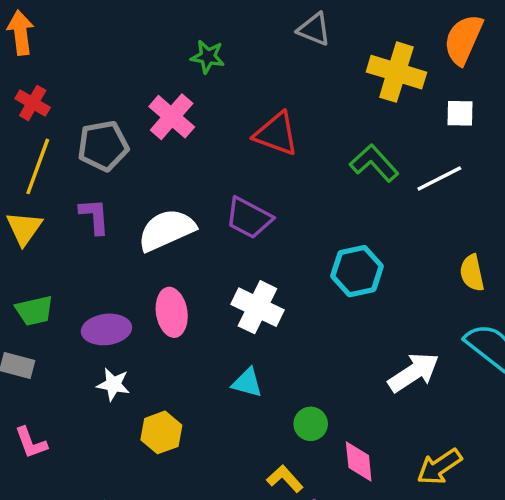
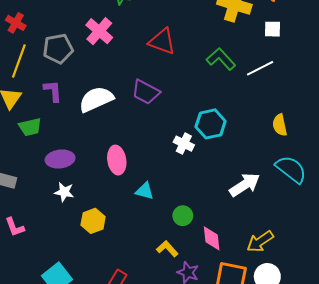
white cross: (257, 307) -> (184, 144), moved, size x0.7
green trapezoid: (34, 311) -> (30, 127), moved
pink ellipse: (172, 312) -> (117, 160), moved

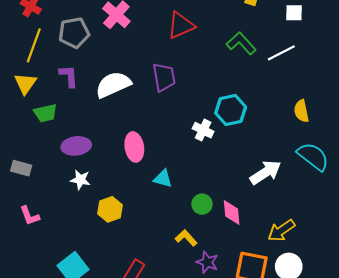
red triangle: (162, 41) -> (181, 25), turned -44
purple trapezoid: (146, 92) -> (164, 77), turned -128
pink diamond: (212, 238) -> (232, 213), moved

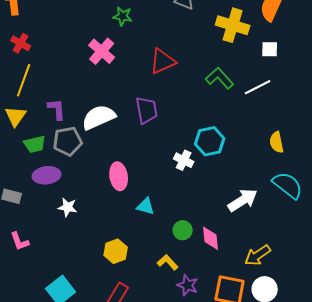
gray pentagon: (74, 33) -> (68, 141), moved
purple ellipse: (76, 146) -> (47, 175), moved
yellow hexagon: (110, 209) -> (116, 251), moved

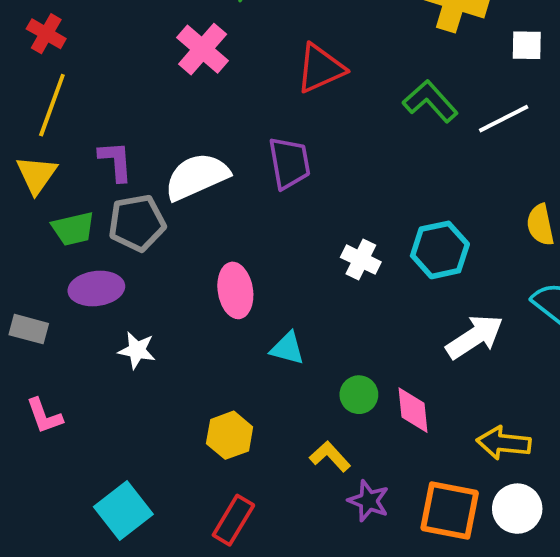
cyan hexagon: (210, 141) -> (440, 250), moved
yellow arrow: (258, 255) -> (504, 443), turned 40

